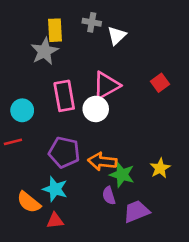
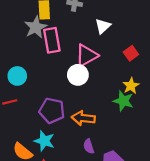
white triangle: (117, 35) -> (103, 26), moved
pink rectangle: (64, 96) -> (52, 40), moved
yellow star: (160, 168) -> (131, 86), moved
green star: (122, 175) -> (123, 101), moved

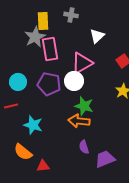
green star: (123, 101) -> (84, 106), moved
purple pentagon: (52, 111) -> (49, 84), moved
cyan star: (44, 141) -> (33, 125), moved

